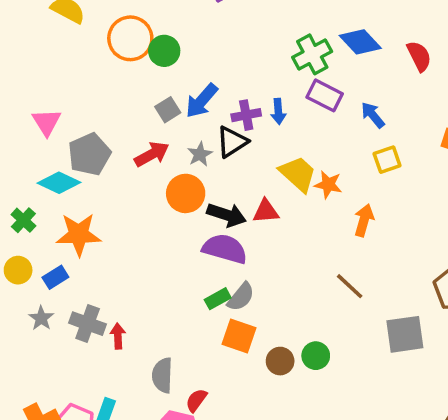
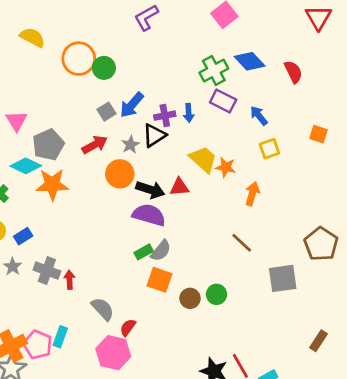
orange star: (79, 234) -> (52, 184), moved
gray semicircle: (162, 375) -> (103, 309), turned 135

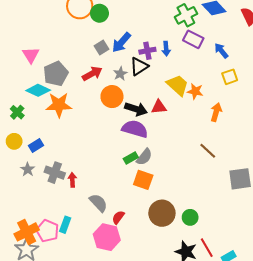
green circle: (216, 294) -> (190, 217), moved
brown circle: (190, 298) -> (162, 213), moved, size x1.6

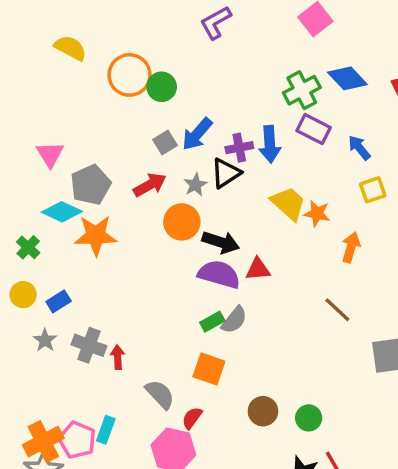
blue arrow: (166, 49) -> (270, 144), size x1.5
red triangle: (159, 107) -> (258, 269), moved
orange square: (143, 180) -> (209, 369), moved
brown circle: (162, 213) -> (263, 411), size x0.7

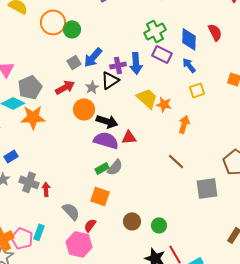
blue diamond: (347, 78) -> (189, 39), moved, turned 45

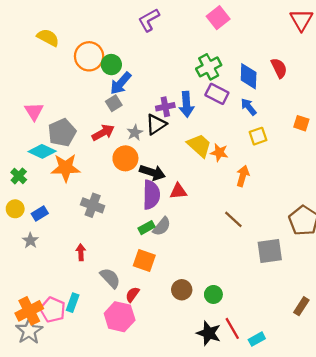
blue arrow: (93, 57) -> (121, 83), moved
purple semicircle: (106, 140) -> (151, 195), turned 75
gray cross: (29, 182) -> (93, 205), moved

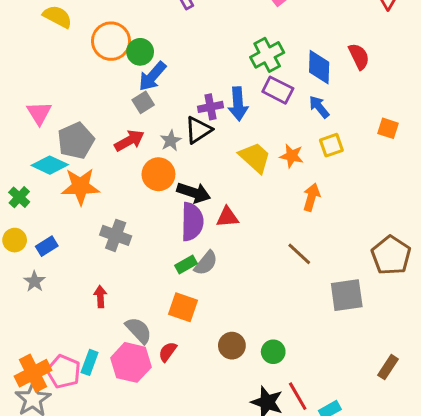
orange star: (219, 153) -> (292, 156), moved
pink hexagon: (120, 317) -> (131, 362), moved

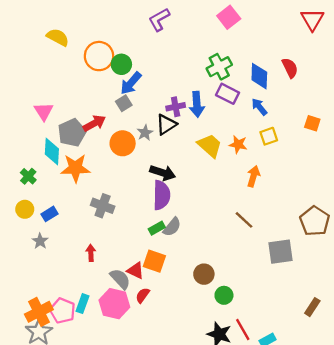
red arrow: (129, 141) -> (94, 123), moved
cyan diamond: (50, 165) -> (52, 152), turned 68
orange circle: (158, 174) -> (123, 143), moved
red triangle: (227, 217) -> (136, 271), moved, turned 30
brown circle: (232, 346) -> (204, 274), moved

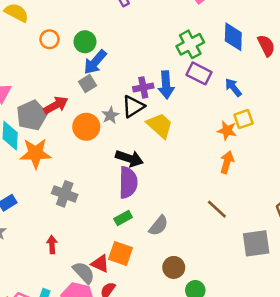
orange circle: (99, 56) -> (49, 39), moved, size x0.6
blue diamond: (259, 76) -> (233, 37), moved
orange star: (238, 144) -> (227, 131), moved
yellow trapezoid: (210, 146) -> (160, 125), moved
gray semicircle: (172, 227) -> (159, 226), moved

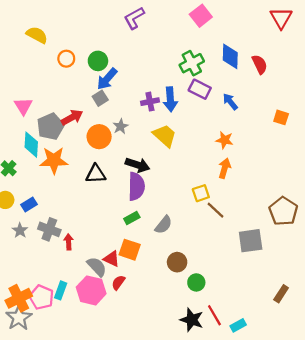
black triangle: (133, 106) -> (96, 174), moved, turned 30
yellow square: (243, 119) -> (201, 193), moved
gray cross: (65, 194) -> (49, 229), moved

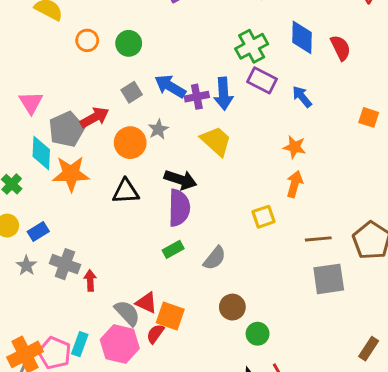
blue arrow: (107, 79) -> (170, 86), moved, turned 80
brown line: (216, 210) -> (318, 239), moved, turned -48
orange square: (130, 250) -> (170, 316), moved

